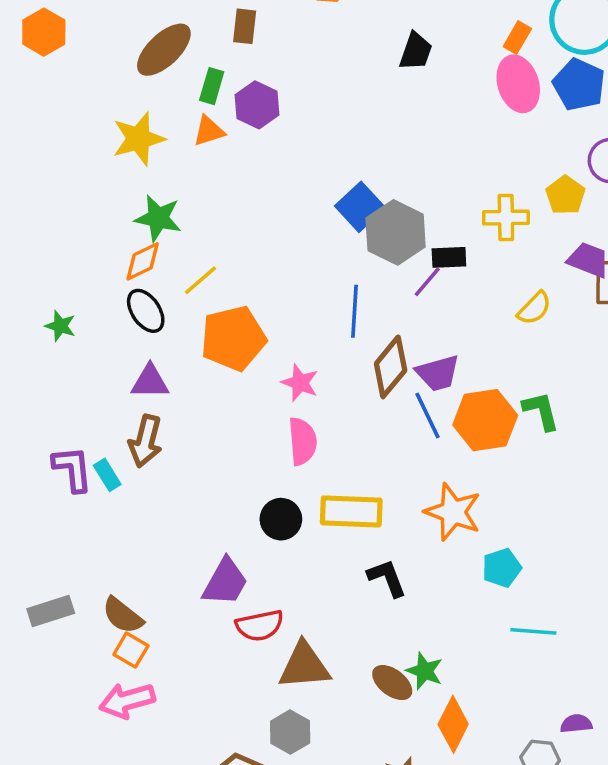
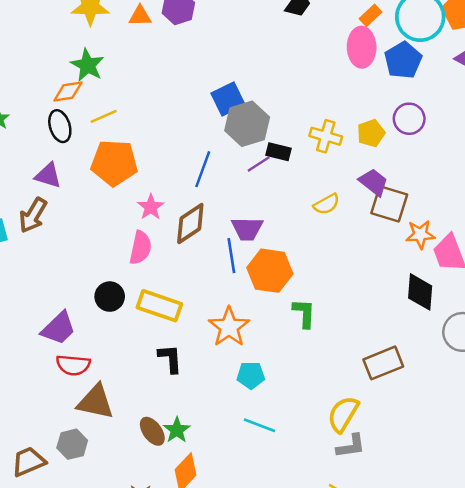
brown diamond: (391, 367) -> (190, 224), moved
green L-shape: (541, 411) -> (304, 313), moved

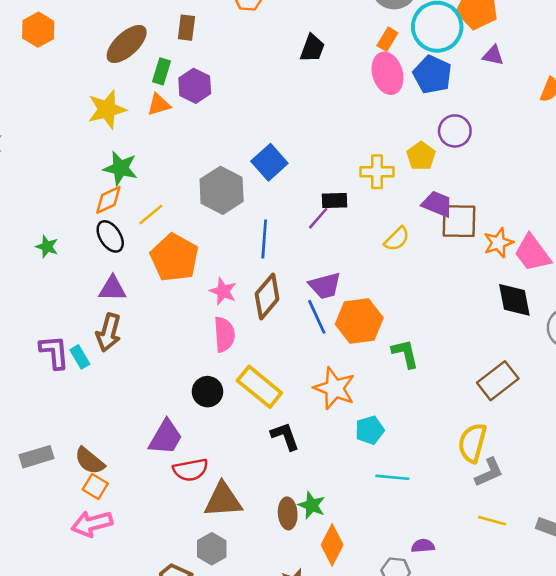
gray hexagon: (247, 124) -> (222, 190), moved
orange pentagon: (114, 163) -> (174, 258), turned -30
yellow rectangle: (159, 306) -> (259, 387), turned 36
brown ellipse: (152, 431) -> (288, 513), turned 48

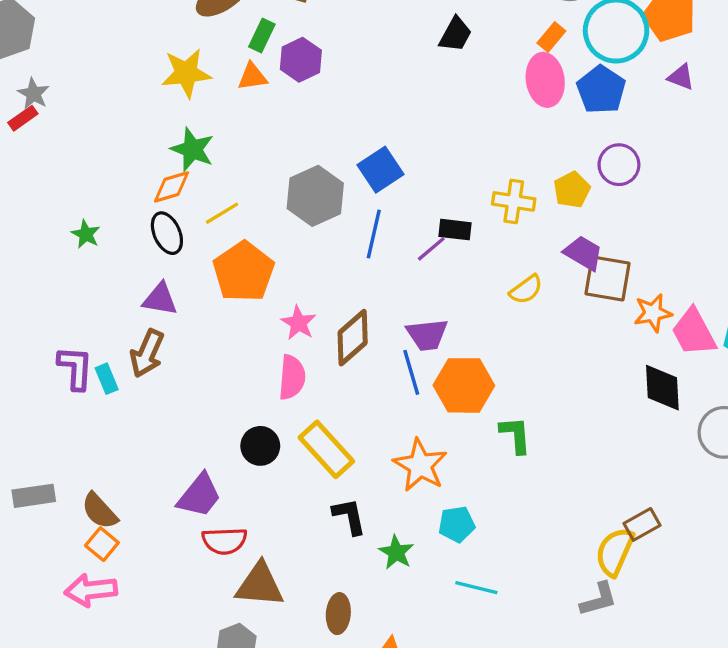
blue line: (264, 239) -> (374, 234), moved
brown rectangle: (498, 381) -> (642, 524), moved, size x0.7
yellow semicircle: (472, 443) -> (615, 552), moved
green star: (312, 505) -> (396, 552), moved

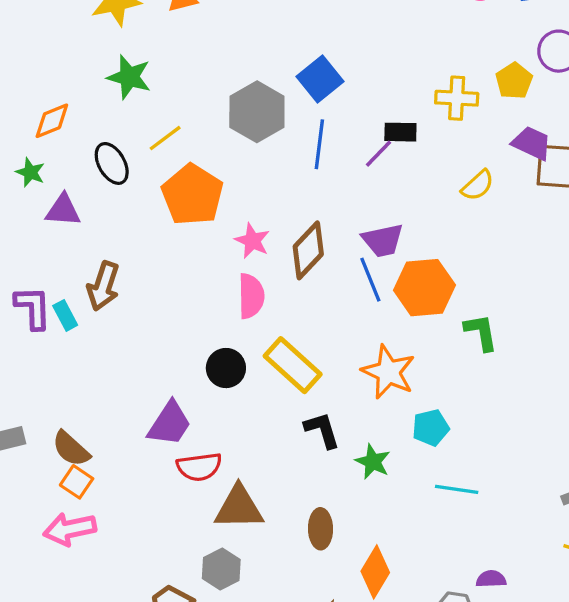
orange diamond: (172, 187) -> (52, 121), moved
purple triangle: (160, 299) -> (63, 210), moved

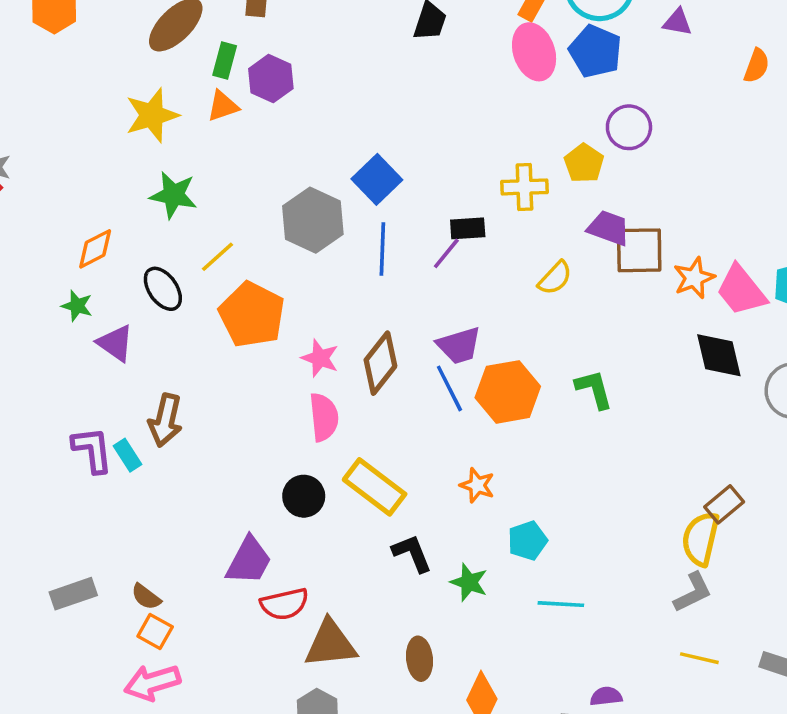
purple triangle: (63, 210) -> (115, 343), turned 36
green L-shape: (481, 332) -> (594, 389), moved
orange star: (388, 372) -> (477, 485), size x0.6
brown semicircle: (71, 449) -> (146, 597), size x0.7

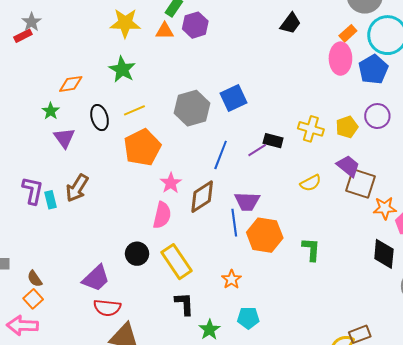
blue line: (382, 249) -> (221, 155), moved

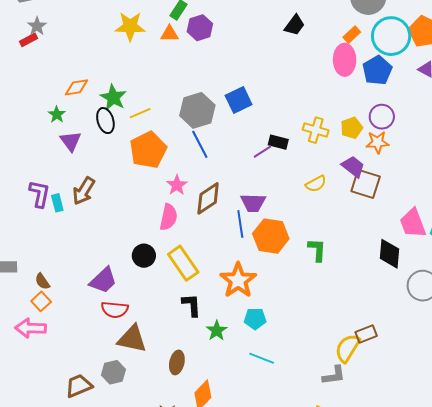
green star: (122, 69) -> (113, 98), moved
blue line: (221, 155) -> (200, 144), moved, turned -48
orange star: (385, 208) -> (378, 142), moved
orange star: (232, 279) -> (238, 280), size x1.8

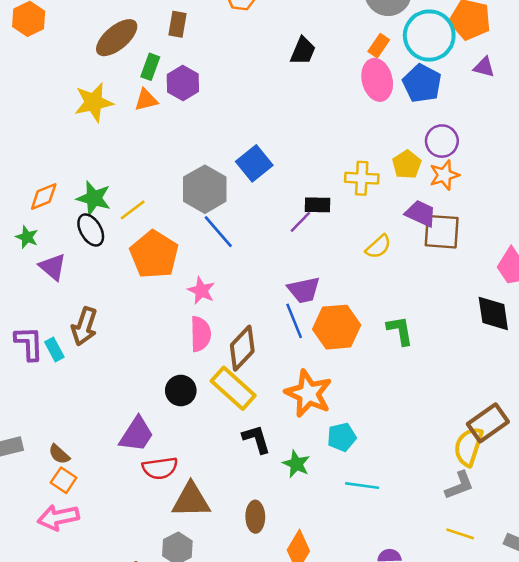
brown diamond: (208, 198) -> (242, 348), moved
brown rectangle: (366, 334) -> (488, 423), size x1.4

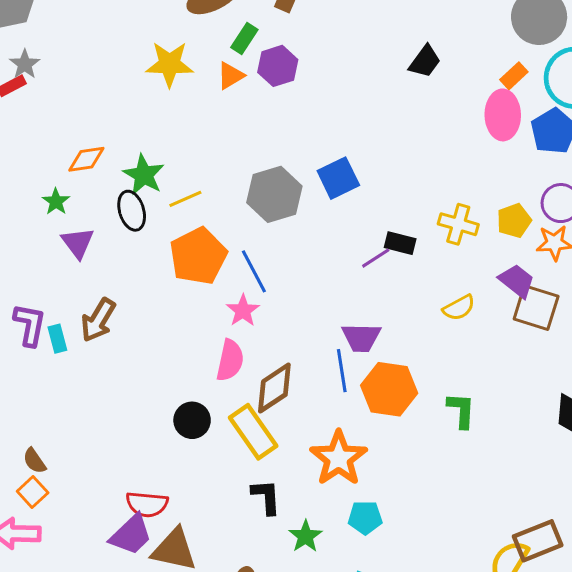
orange triangle: (146, 100) -> (231, 76), turned -30
blue line: (218, 232) -> (254, 271), moved
purple trapezoid: (137, 434) -> (131, 535), moved

